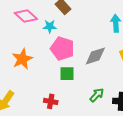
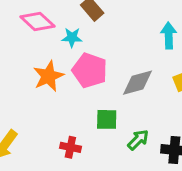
orange star: (22, 59) -> (48, 76), moved
green square: (67, 74) -> (107, 119), moved

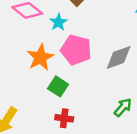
cyan star: (72, 38) -> (58, 22), turned -30
green square: (107, 119) -> (58, 86), moved, turned 36

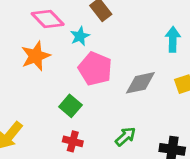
orange star: (40, 57) -> (36, 56), moved
green arrow: (123, 107) -> (125, 136), moved

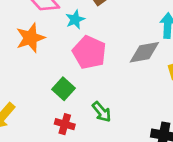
gray diamond: (140, 83) -> (144, 52), moved
green arrow: (125, 136) -> (102, 112), moved, turned 90

